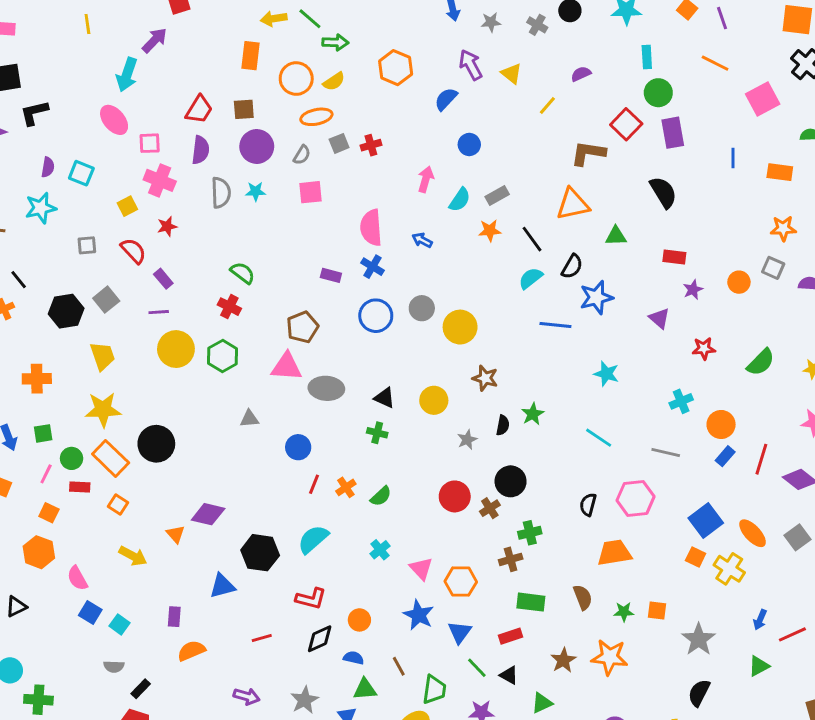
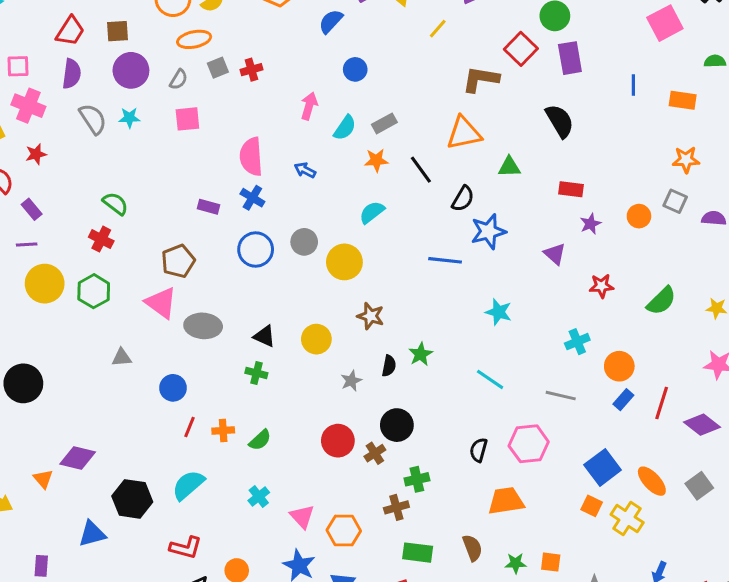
gray semicircle: (221, 193) -> (93, 119), turned -32
cyan semicircle: (531, 278) -> (372, 212), moved
pink triangle: (287, 367) -> (161, 303), turned 32
orange cross: (346, 487) -> (223, 431), turned 30

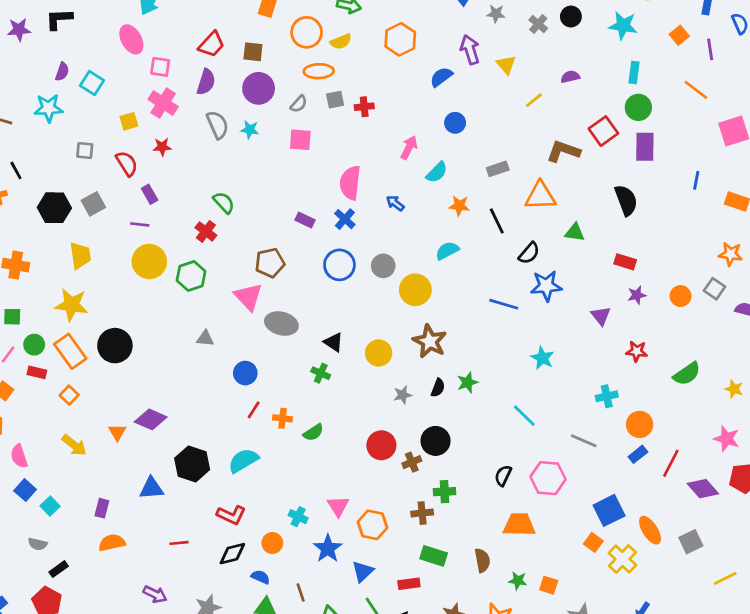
gray rectangle: (384, 123) -> (498, 169), moved
brown star: (371, 316) -> (430, 341), size x1.4
cyan cross: (259, 497) -> (298, 517), moved, turned -36

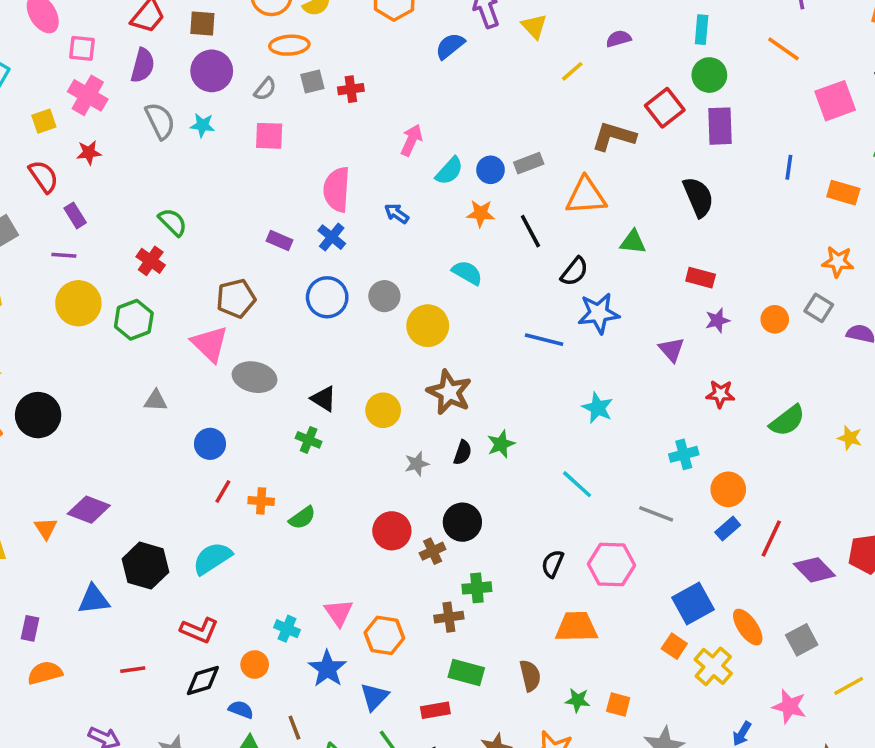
blue circle: (455, 123) -> (491, 170), moved
cyan semicircle: (447, 251) -> (467, 273), turned 60
pink star: (727, 439) -> (789, 706), moved

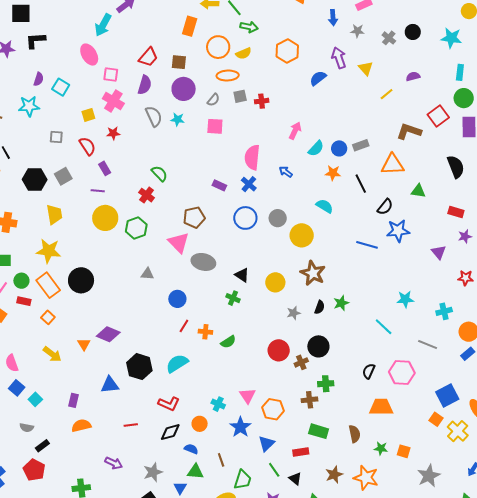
cyan star: (598, 408) -> (405, 299), moved, turned -30

